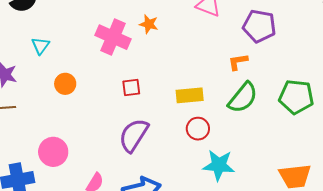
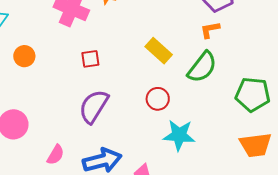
orange L-shape: (238, 62) -> (210, 30), moved
yellow rectangle: (190, 95) -> (159, 51), moved, turned 48
green pentagon: (296, 97) -> (253, 94), moved

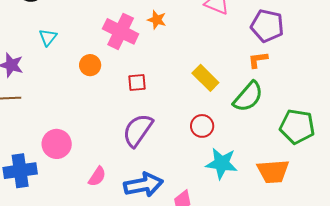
orange circle: (24, 56) -> (90, 65), moved
orange trapezoid: (256, 145) -> (273, 171), moved

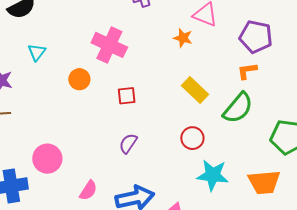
orange star: (157, 20) -> (183, 38), moved
purple semicircle: (138, 130) -> (128, 143), size x0.6

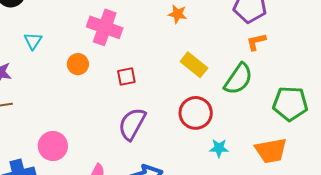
orange L-shape: (247, 71) -> (256, 42), moved
red circle: (192, 138) -> (196, 113), size x1.4
purple semicircle: (128, 143) -> (132, 124), size x1.6
cyan star: (213, 175) -> (219, 148), size x0.6

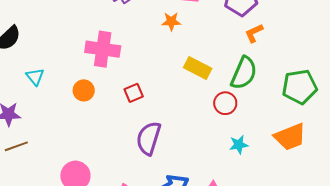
red circle: (196, 113) -> (225, 103), moved, size x0.7

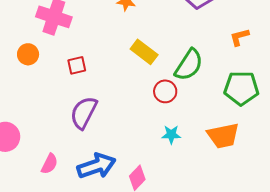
orange L-shape: (254, 33) -> (239, 37), moved

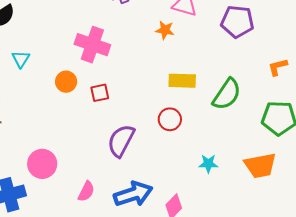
yellow rectangle: (144, 52) -> (182, 81), turned -36
red square: (77, 65) -> (100, 93), moved
red circle: (165, 91) -> (170, 119), moved

